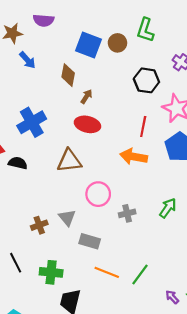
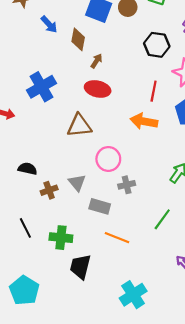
blue arrow: (27, 60) -> (49, 24), moved
black semicircle: (18, 163) -> (28, 169), moved
gray cross: (127, 213) -> (127, 185), moved
green line: (140, 274) -> (162, 219), moved

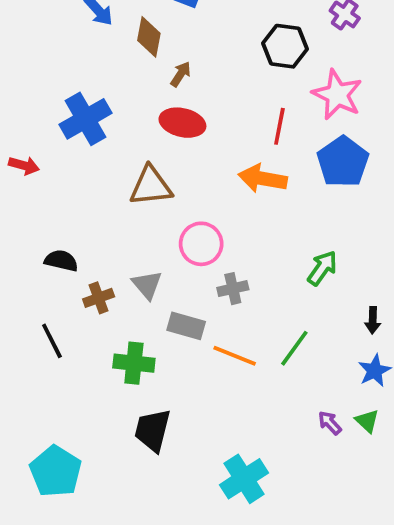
black line: (25, 228) -> (52, 341), moved
green cross: (61, 238) -> (134, 363), moved
orange line: (117, 238) -> (235, 356), moved

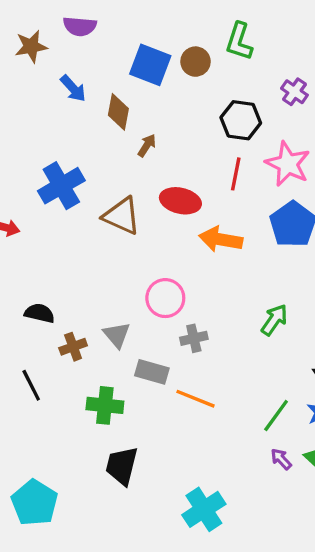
red ellipse: (182, 123) -> (180, 201), moved
red line: (279, 126) -> (236, 174), moved
brown triangle: (151, 186) -> (122, 216), moved, turned 30
green line: (294, 348) -> (276, 415), moved

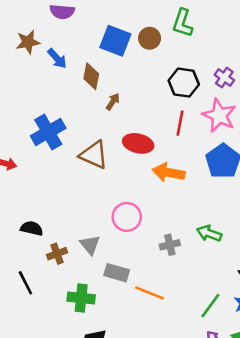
brown star: (31, 46) -> (28, 42), moved
purple cross: (294, 92) -> (224, 78), moved
green arrow: (274, 320) -> (209, 233), turned -105
gray cross: (194, 338) -> (170, 245), moved

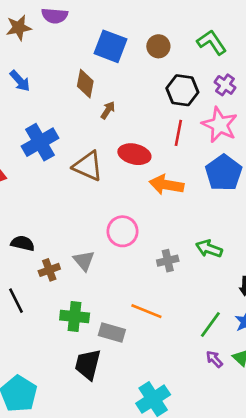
green L-shape: (183, 23) -> (212, 42), moved, turned 128
brown circle: (150, 38) -> (158, 46), moved
brown star: (28, 42) -> (19, 28), moved
blue arrow: (57, 59) -> (20, 81), moved
gray rectangle: (117, 273) -> (112, 332), moved

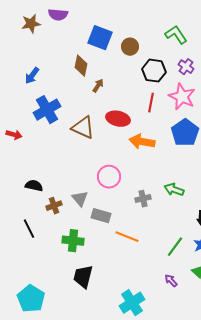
brown circle: (158, 46) -> (130, 47), moved
blue arrow: (20, 81) -> (32, 76), moved, turned 78
gray rectangle: (112, 332) -> (101, 216), moved
purple arrow: (214, 359) -> (171, 281), moved

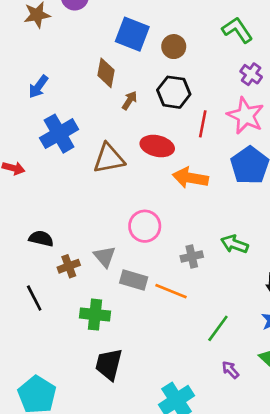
black hexagon: (154, 71) -> (174, 92), moved
brown triangle: (83, 128) -> (109, 158), turned -35
orange line: (127, 237) -> (171, 291), moved
green line: (175, 247) -> (218, 328), moved

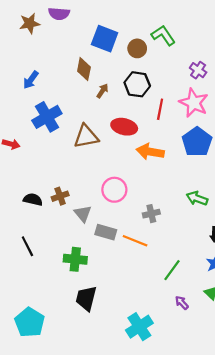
green L-shape: (237, 30) -> (163, 35), moved
green arrow: (235, 244) -> (197, 198), moved
brown cross: (69, 266) -> (60, 196), moved

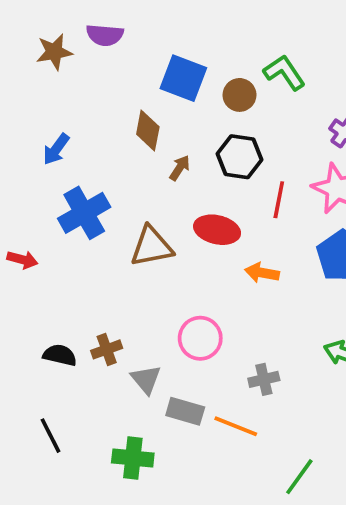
orange arrow: (150, 152) -> (262, 273), size x0.7

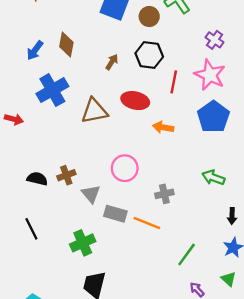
brown diamond: (148, 131) -> (66, 45), moved
green cross: (133, 458) -> (83, 243), turned -30

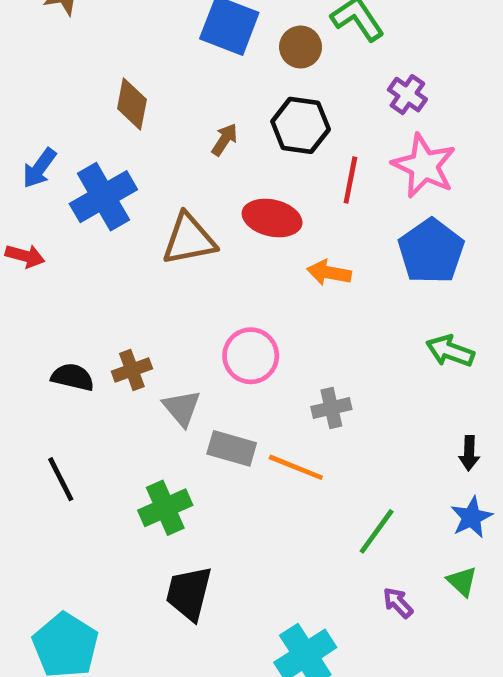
purple cross: (215, 40) -> (407, 95), moved
blue arrow: (35, 50) -> (39, 168), moved
green arrow: (213, 178) -> (450, 351), moved

